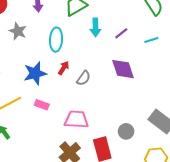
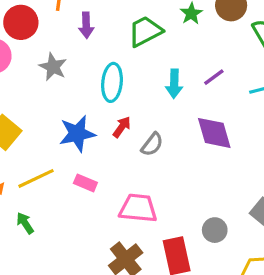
cyan arrow: (95, 27) -> (174, 84), moved

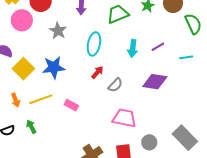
purple diamond: (214, 133) -> (155, 82), turned -70
blue star: (77, 134) -> (54, 67), moved
pink trapezoid: (138, 208) -> (124, 118), moved

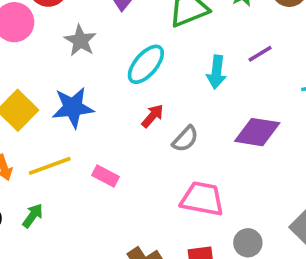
cyan ellipse: (94, 44) -> (146, 64), turned 30
purple line: (158, 47) -> (260, 54), moved
green arrow: (31, 127) -> (33, 216), turned 64

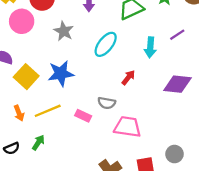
red arrow: (153, 116) -> (128, 77), moved
gray semicircle: (185, 139) -> (107, 103), moved, turned 60
pink trapezoid: (202, 199) -> (127, 127), moved

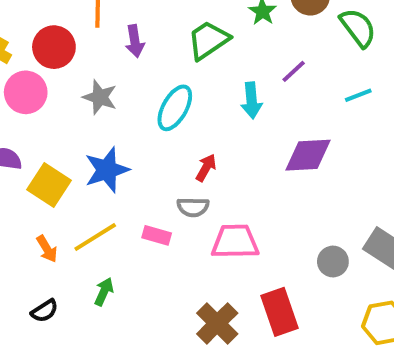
red arrow: (128, 77) -> (206, 168), moved
green arrow: (38, 143) -> (104, 292), moved
gray circle: (174, 154) -> (333, 262), moved

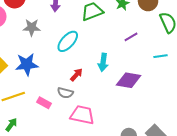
gray star: (100, 97) -> (32, 27), turned -30
cyan arrow: (251, 100) -> (103, 62), moved

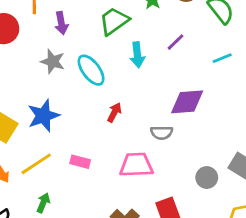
gray star: (32, 27) -> (53, 61), moved, turned 30
cyan ellipse: (68, 41) -> (91, 70), turned -65
cyan arrow: (103, 62) -> (137, 55), moved
gray semicircle: (65, 93) -> (162, 133), moved

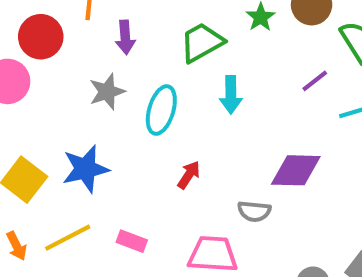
purple line: (176, 42) -> (315, 81), moved
gray star: (53, 61) -> (107, 92), turned 30
cyan ellipse: (91, 70) -> (161, 110), turned 48

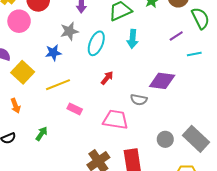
blue star: (85, 169) -> (53, 53), moved, size x0.7
yellow line: (68, 238) -> (58, 85), moved

